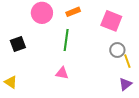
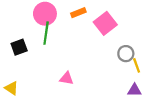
pink square: (111, 21) -> (105, 23), moved, turned 30
green line: (66, 40) -> (46, 33), moved
purple triangle: (125, 84) -> (134, 90), turned 40

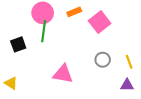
gray circle: (126, 54) -> (103, 60), moved
pink triangle: (67, 78) -> (63, 74), size x1.5

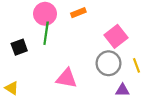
pink square: (100, 22) -> (116, 36), moved
gray circle: (103, 60) -> (108, 63), size x1.5
purple triangle: (127, 85) -> (122, 90), moved

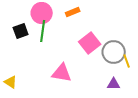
pink square: (116, 36) -> (90, 43), moved
black square: (19, 47) -> (21, 31), moved
gray circle: (108, 63) -> (114, 52), moved

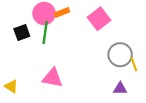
orange rectangle: (73, 12) -> (62, 12), moved
pink square: (90, 43) -> (99, 19), moved
pink triangle: (62, 73) -> (52, 78), moved

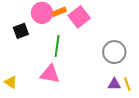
pink square: (99, 19) -> (79, 17), moved
green line: (45, 32) -> (57, 46), moved
yellow line: (134, 64) -> (127, 84), moved

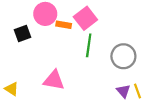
orange rectangle: (59, 12) -> (64, 25), moved, turned 32
green line: (57, 46) -> (89, 45), moved
purple triangle: (114, 84) -> (123, 91), turned 48

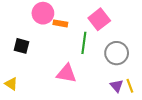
pink square: (85, 18) -> (99, 19), moved
black square: (22, 33) -> (21, 46), moved, turned 35
pink triangle: (54, 80) -> (66, 74), moved

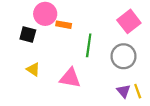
pink square: (99, 19) -> (129, 21), moved
black square: (21, 46) -> (28, 35), moved
yellow triangle: (11, 84) -> (33, 69), moved

